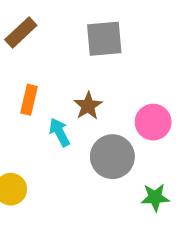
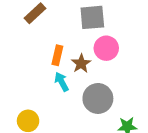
orange rectangle: (29, 100) -> (57, 55), moved
pink circle: (153, 122) -> (106, 48), moved

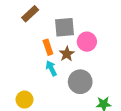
gray square: (92, 17) -> (65, 27), moved
orange rectangle: (57, 55) -> (48, 47), turned -32

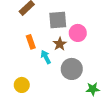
orange rectangle: (48, 47) -> (31, 42), moved

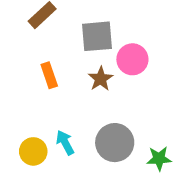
cyan arrow: (46, 57) -> (65, 143), moved
gray circle: (72, 69) -> (115, 143), moved

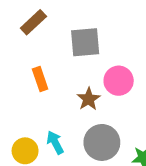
pink circle: (132, 59) -> (119, 81), moved
brown star: (101, 79) -> (89, 99), moved

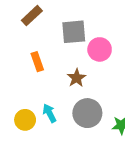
pink circle: (119, 81) -> (100, 49), moved

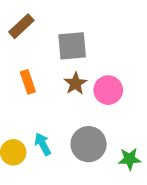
pink circle: (100, 49) -> (108, 90), moved
brown star: (77, 78) -> (75, 84), moved

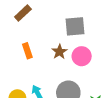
gray square: (72, 46) -> (75, 26), moved

